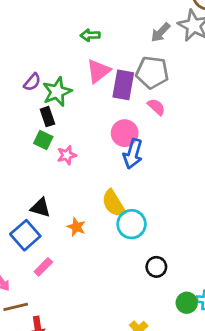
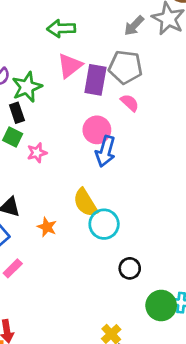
green arrow: (90, 35) -> (61, 29), size x1.4
green circle: (187, 303) -> (161, 305), size x1.4

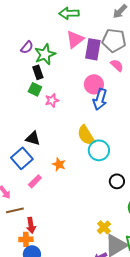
orange star: (47, 227) -> (59, 164), moved

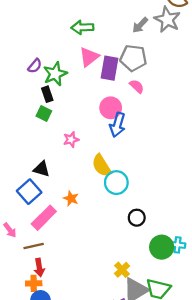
pink star: (52, 100) -> (71, 140), moved
pink rectangle: (35, 181) -> (44, 218), size x1.6
brown line: (15, 210) -> (34, 246), moved

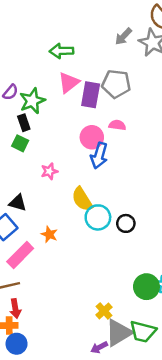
gray arrow: (140, 25) -> (123, 36), moved
pink semicircle: (137, 86) -> (117, 125), moved, turned -35
black circle: (137, 218) -> (126, 223), moved

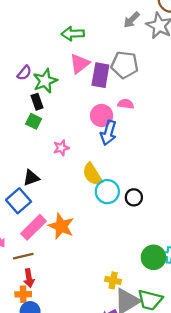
black triangle: (18, 203) -> (31, 178), turned -36
orange star: (49, 234) -> (61, 226), moved, size x1.6
yellow cross: (104, 311) -> (113, 280), turned -35

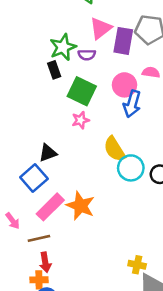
purple semicircle: (24, 73) -> (87, 55), moved, turned 49
green square: (34, 121) -> (82, 91), moved, size x1.6

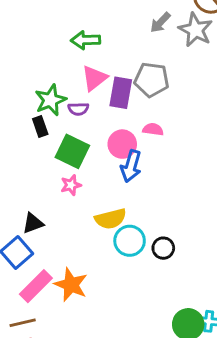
yellow semicircle: (114, 149) -> (111, 219), turned -72

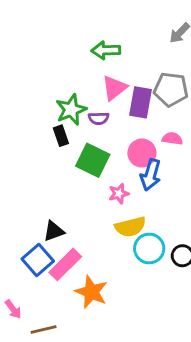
pink star: (71, 185) -> (119, 194), moved
pink rectangle: (36, 286) -> (65, 264), moved

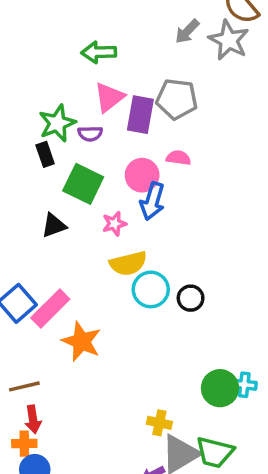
black triangle: (54, 231) -> (54, 225), moved

